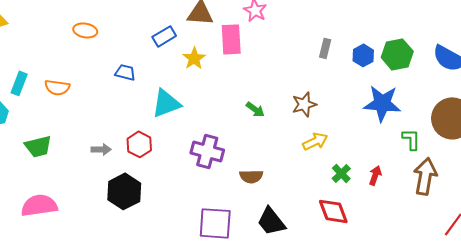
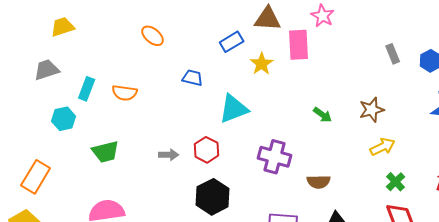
orange ellipse: (85, 30) -> (153, 36), turned 30
gray rectangle: (325, 48) -> (393, 54), turned -36
green cross: (341, 173) -> (396, 182), moved
black hexagon: (124, 191) -> (213, 197), moved

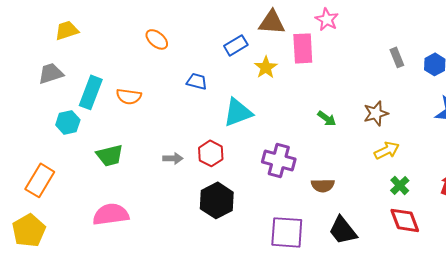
cyan rectangle: (87, 89) -> (91, 92), size x1.4

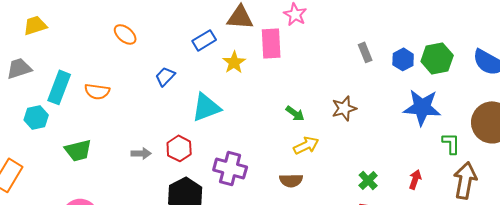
blue trapezoid: (197, 81) -> (165, 76), turned -60
yellow arrow: (387, 150) -> (306, 145), moved
purple cross: (279, 160) -> (230, 168), moved

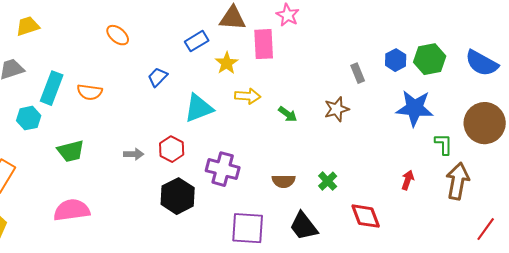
gray rectangle: (365, 52) -> (358, 73), moved
yellow arrow: (306, 145) -> (248, 96), moved, turned 30
green cross: (368, 180) -> (328, 181), moved

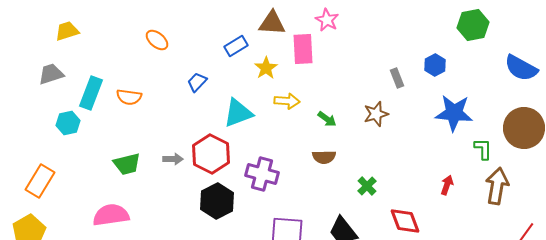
green hexagon: (430, 59) -> (473, 25), moved
red hexagon: (172, 149) -> (211, 154), size x1.5
green trapezoid: (71, 151) -> (127, 164), moved
brown semicircle: (284, 181) -> (324, 157), moved

